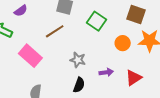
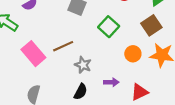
brown square: (136, 14) -> (151, 25), turned 30
brown line: (55, 31) -> (63, 46), moved

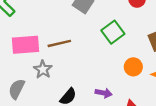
pink rectangle: (33, 54) -> (25, 45), turned -65
gray star: (83, 65) -> (43, 69), moved

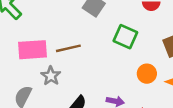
green square: (113, 32) -> (125, 37), turned -30

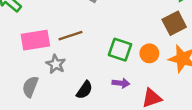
green square: (125, 37) -> (120, 50), moved

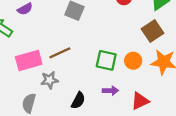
gray star: (56, 64) -> (50, 80), turned -30

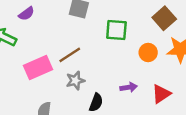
green square: (106, 60) -> (116, 30), moved
gray star: (50, 80) -> (75, 81), moved

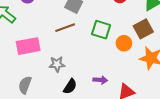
orange circle: (148, 52) -> (124, 43), moved
brown line: (70, 55) -> (65, 28), moved

